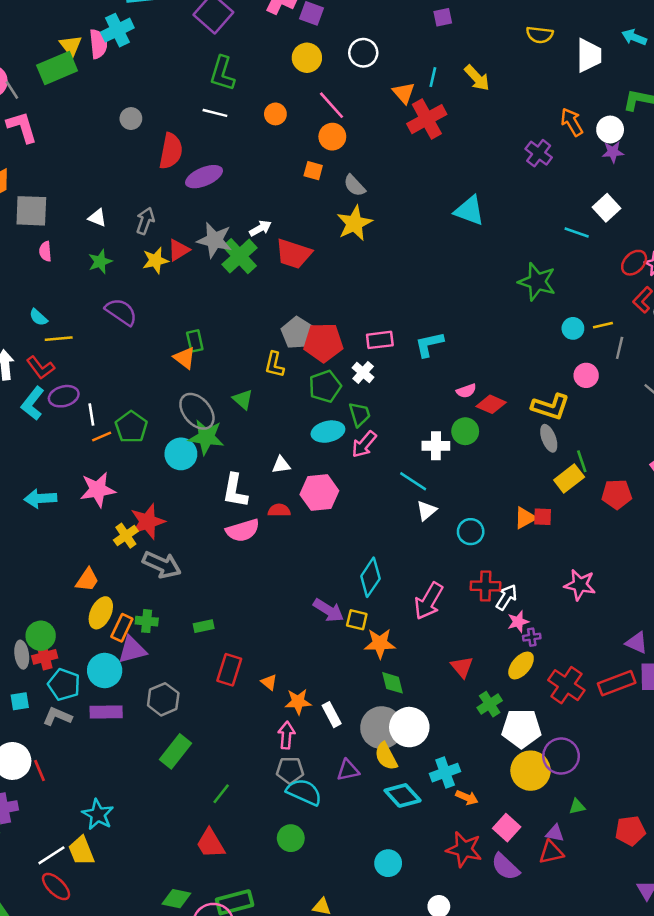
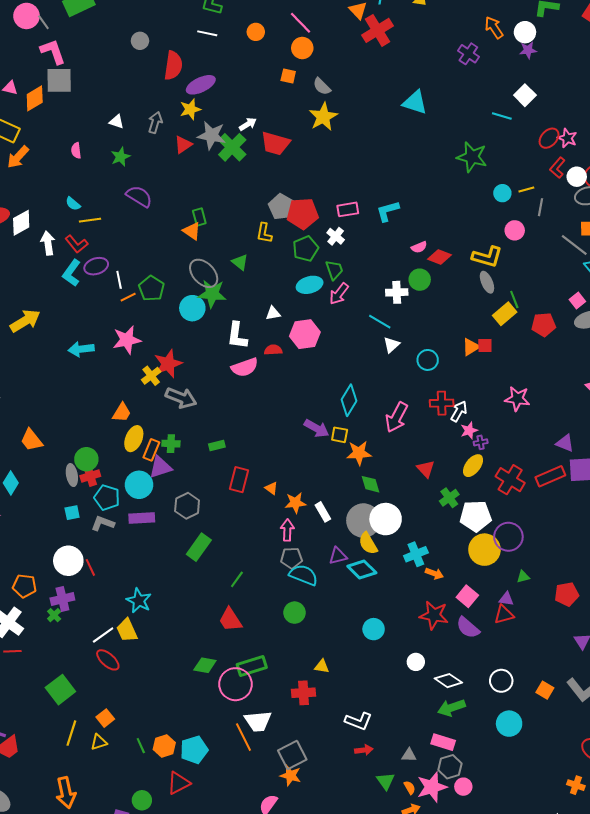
gray square: (31, 211) -> (59, 80), moved
yellow star: (155, 260) -> (190, 109), moved
cyan diamond: (403, 795) -> (362, 569), moved

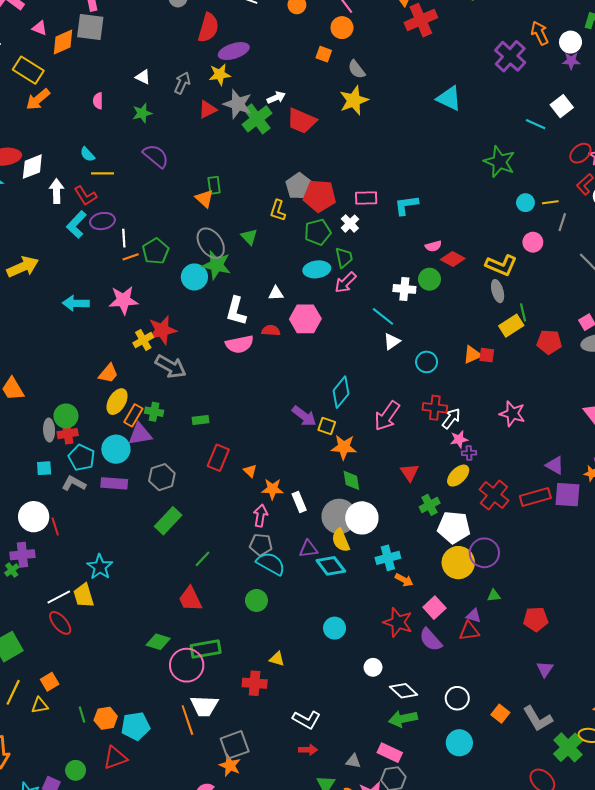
purple cross: (468, 54) -> (510, 56), size x1.4

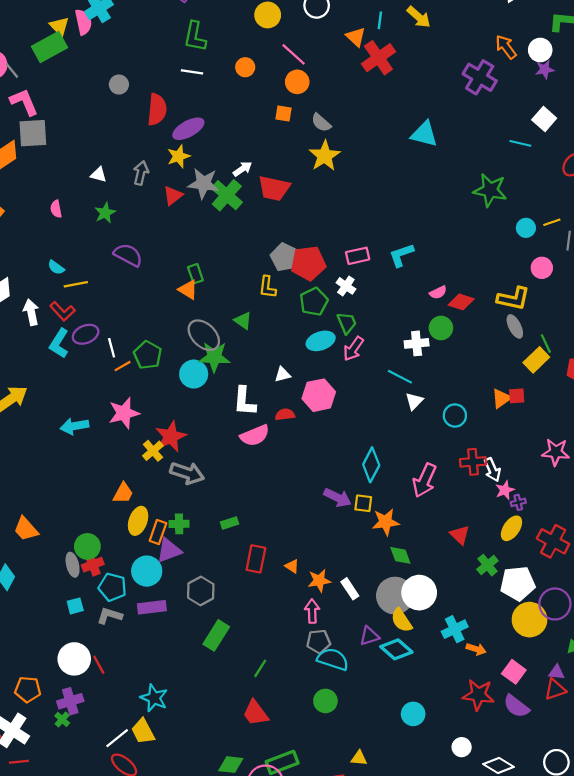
white arrow: (451, 418) -> (492, 470), turned 130

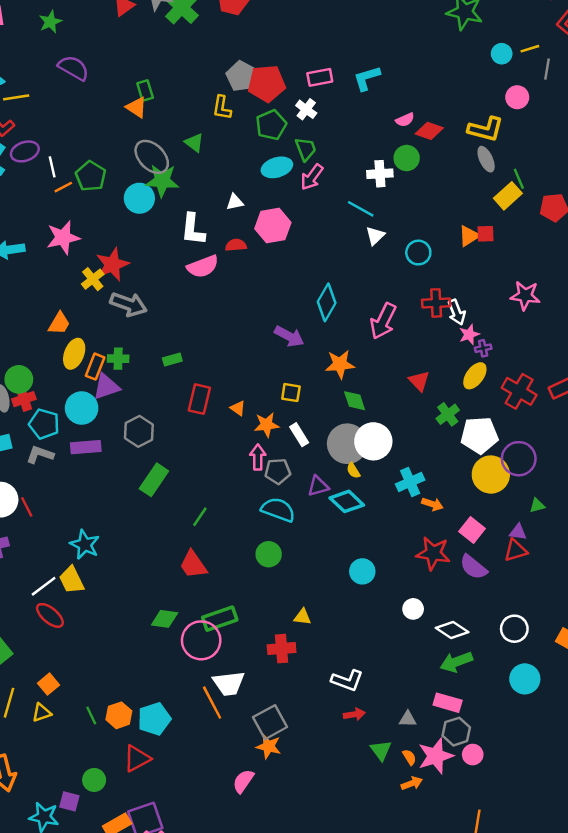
yellow square: (363, 503) -> (291, 393), moved
yellow semicircle: (401, 620) -> (353, 471), size x0.6
gray pentagon: (319, 641) -> (278, 471), moved

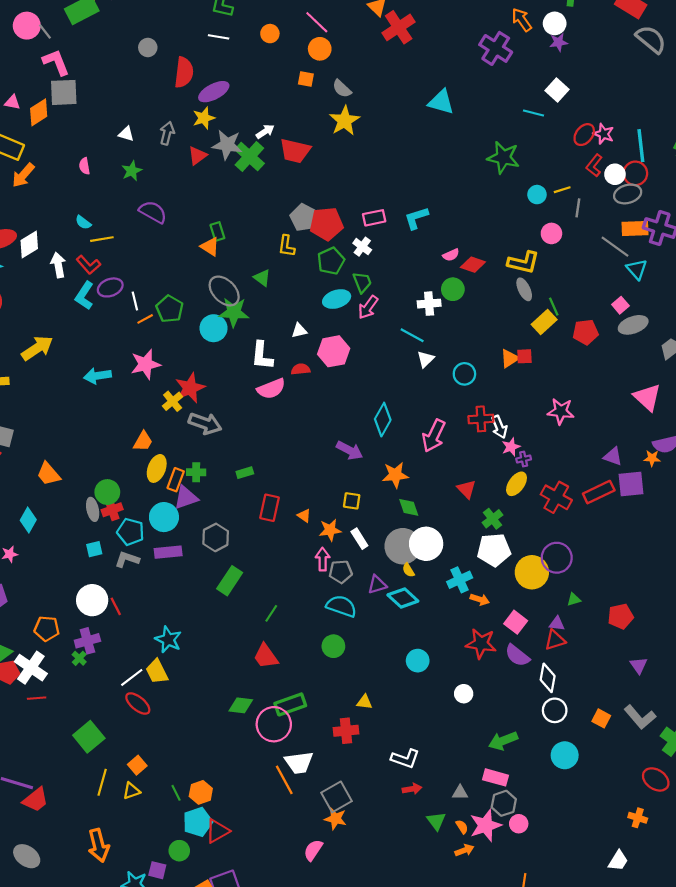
white pentagon: (479, 435) -> (494, 550), moved
white diamond: (452, 630) -> (548, 678), moved, turned 68
cyan pentagon: (154, 719) -> (198, 822), moved

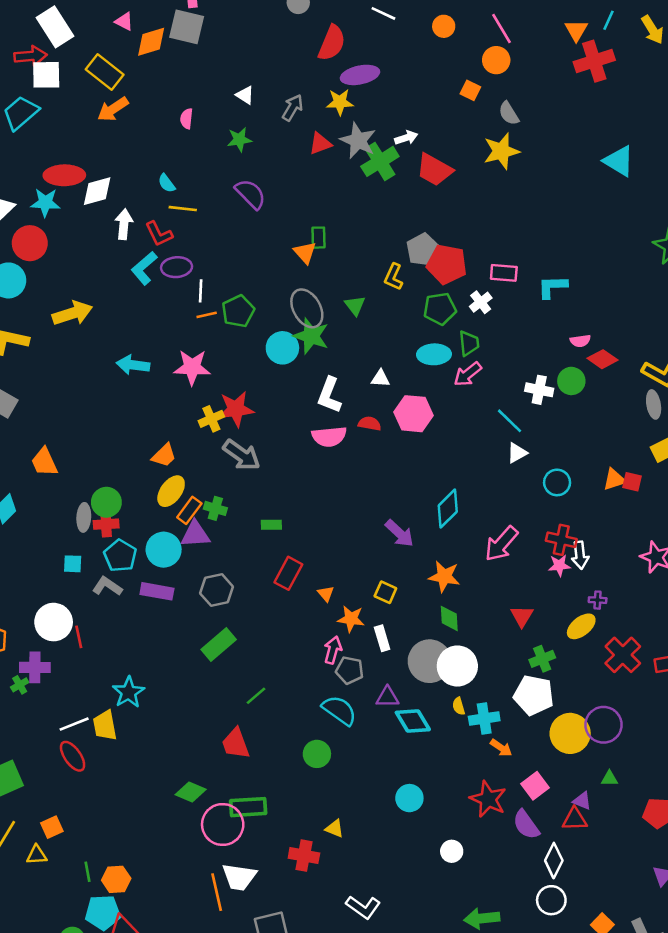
pink star: (511, 447) -> (559, 565), moved
yellow semicircle: (408, 570) -> (459, 706), moved

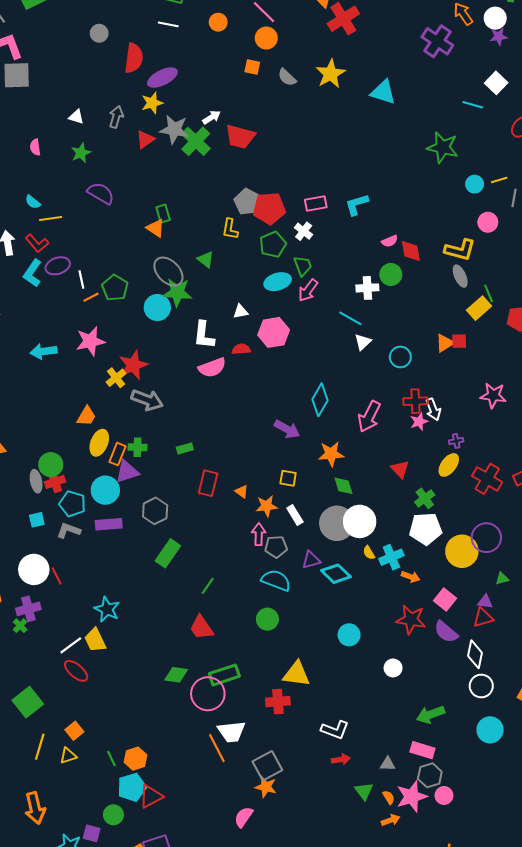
yellow star: (501, 151) -> (331, 74), moved
red diamond: (603, 359) -> (411, 251), turned 60
yellow triangle: (334, 828) -> (296, 674), size x1.8

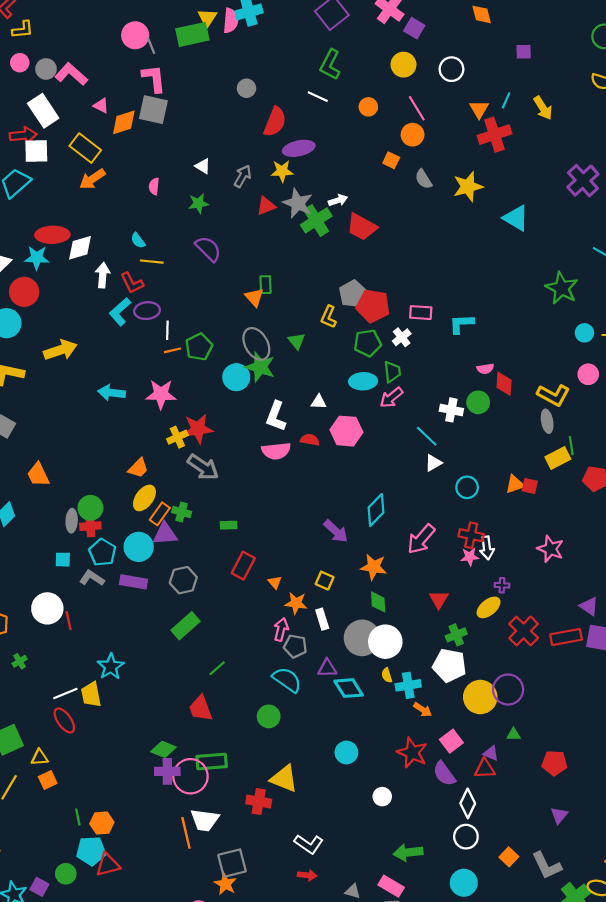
purple cross: (28, 609) -> (167, 771), moved
yellow triangle: (68, 756) -> (40, 757), moved

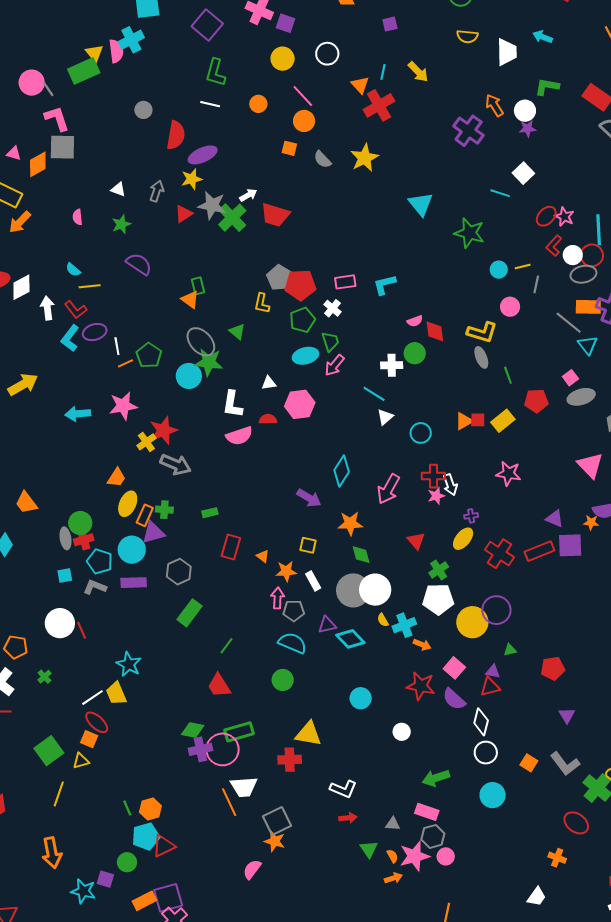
cyan triangle: (516, 218) -> (421, 204), moved, turned 32
yellow rectangle: (558, 458) -> (503, 421), moved
orange square: (48, 780) -> (89, 739), moved, turned -30

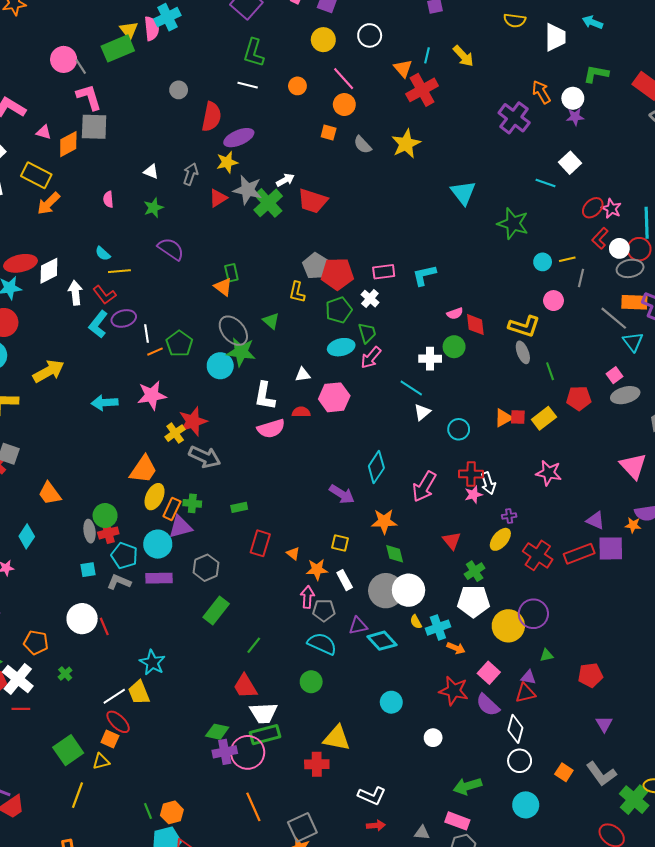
orange trapezoid: (116, 478) -> (143, 469), size x1.4
white trapezoid: (244, 787) -> (264, 713), moved

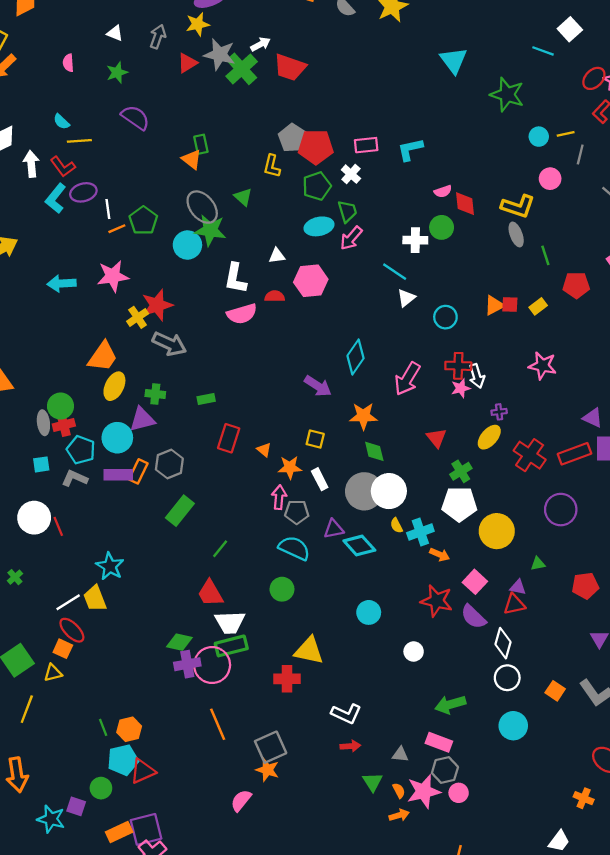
yellow rectangle: (544, 418) -> (538, 306), size x0.7
orange rectangle: (172, 509) -> (138, 471), moved
purple circle: (533, 614) -> (561, 510), moved

